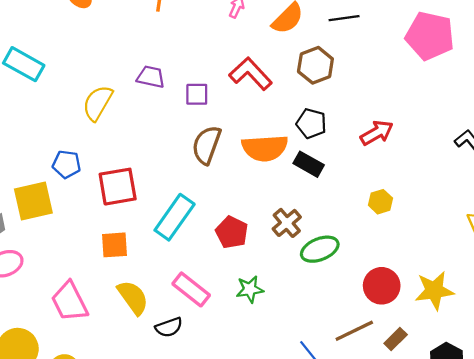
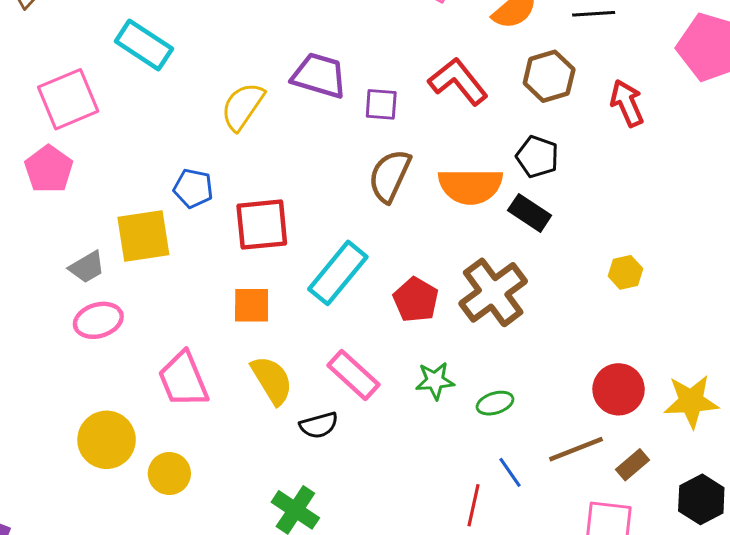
purple trapezoid: (151, 77) -> (319, 76), size x1.4
red arrow: (377, 133) -> (627, 103), moved, turned -88
brown cross: (287, 223) -> (493, 292), size x1.6
green ellipse: (320, 249) -> (495, 403), moved, size x0.7

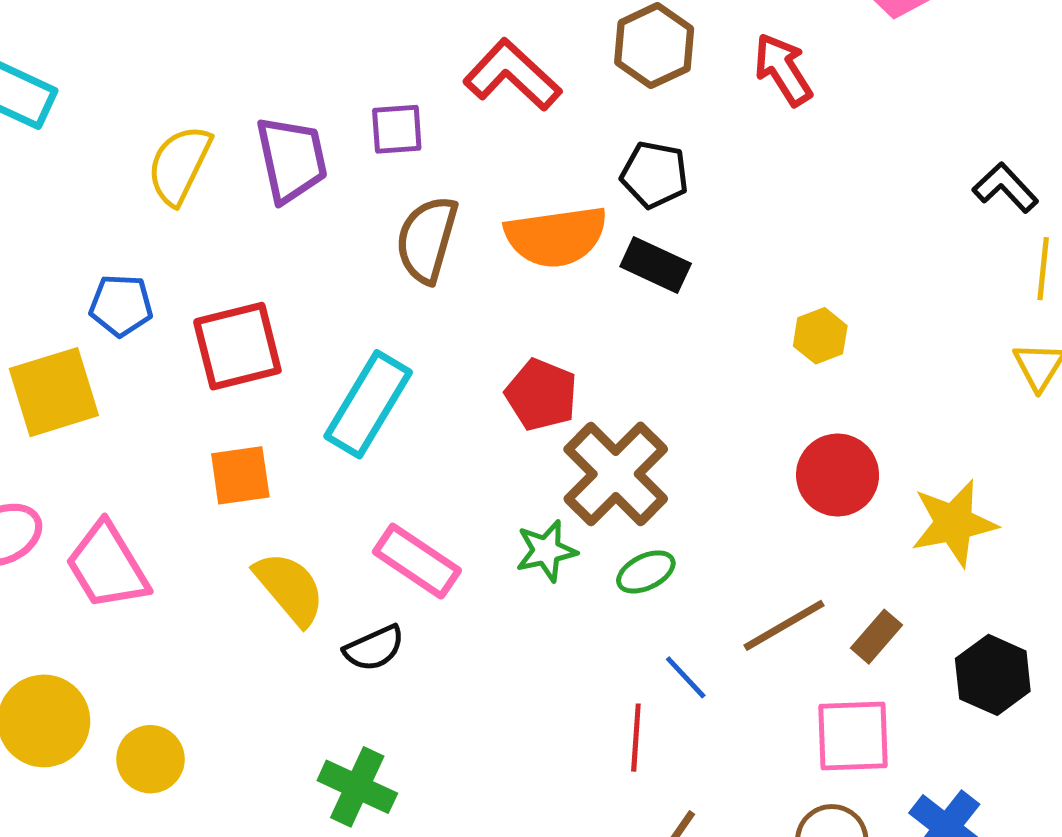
purple trapezoid: (319, 76) -> (292, 159), moved, turned 70
brown cross: (493, 292) -> (616, 474), moved
red pentagon: (416, 300) -> (541, 395), moved
pink trapezoid: (183, 379) -> (107, 566), moved
red circle: (619, 389) -> (838, 475), moved

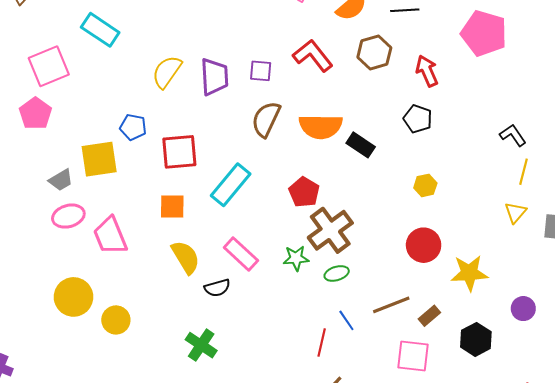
black pentagon: (655, 175) -> (418, 119), moved

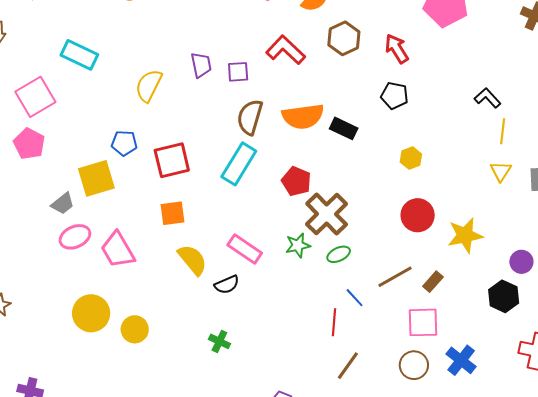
purple trapezoid: (214, 77) -> (201, 65), moved, size x0.7
cyan rectangle: (231, 185) -> (239, 164), moved
black hexagon: (476, 339) -> (504, 296), moved
green cross: (201, 345) -> (219, 341), size x0.7

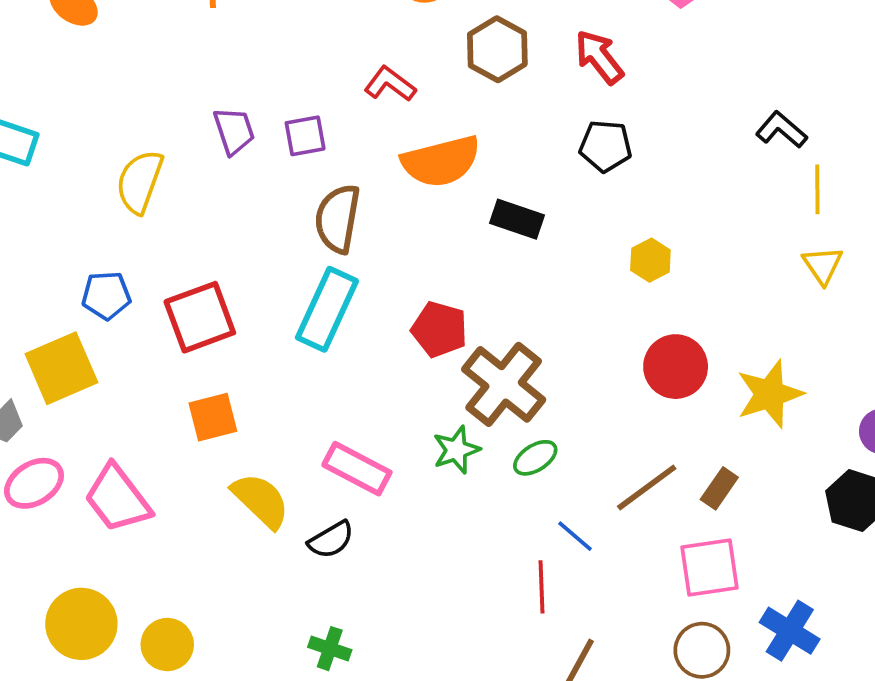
red L-shape: (286, 50) -> (390, 84), size x0.7
orange semicircle: (303, 116) -> (441, 161), moved

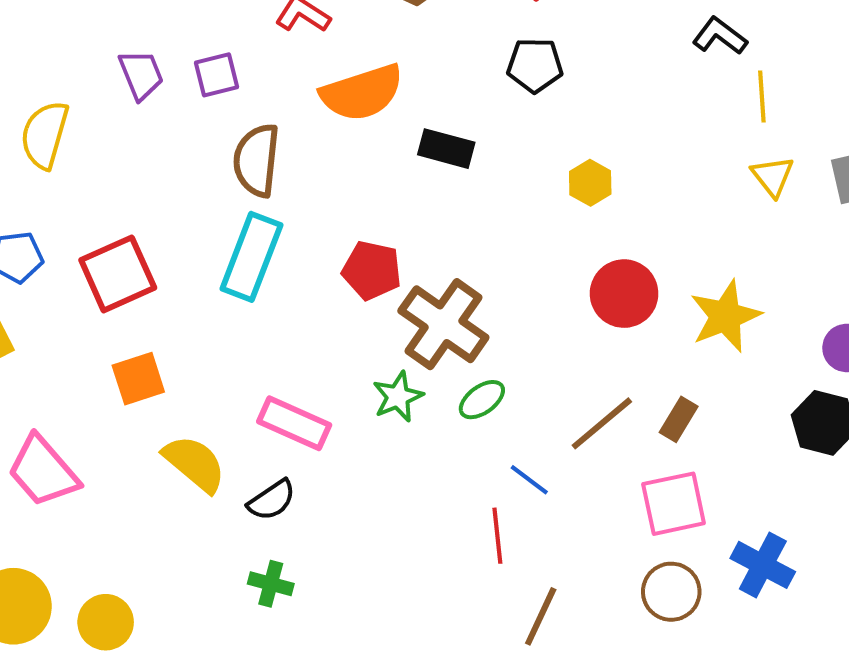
green cross: (330, 649) -> (271, 584), moved

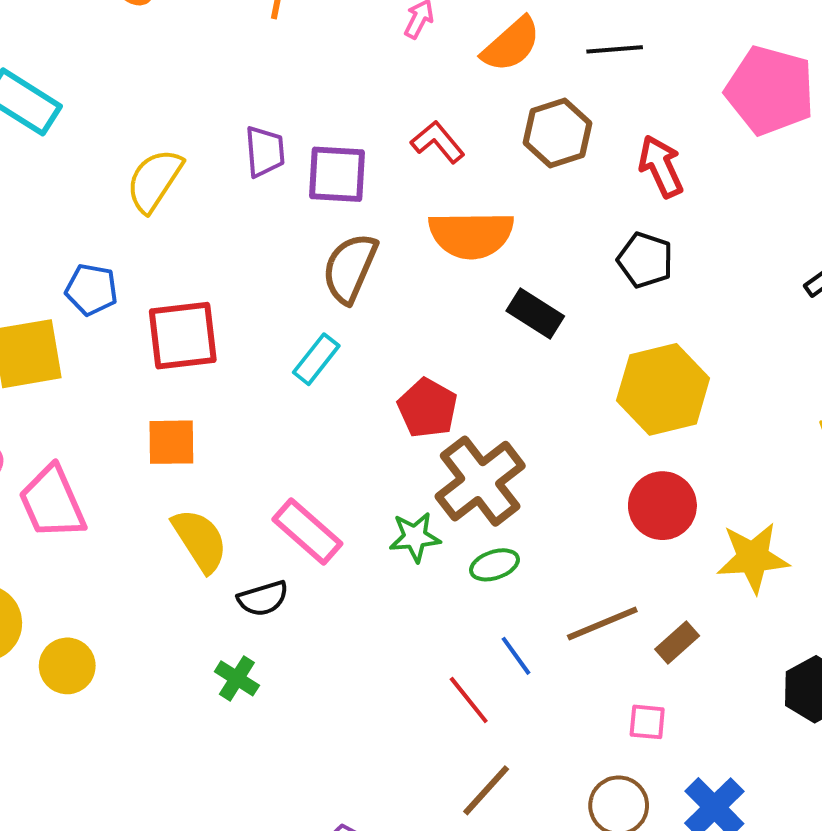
purple square: (217, 75) -> (337, 174), size x1.4
yellow hexagon: (590, 183) -> (663, 389), size x2.0
cyan rectangle: (251, 257) -> (316, 359), size x0.6
pink square: (674, 504) -> (647, 722), size x0.6
red line: (497, 536) -> (469, 700), turned -50

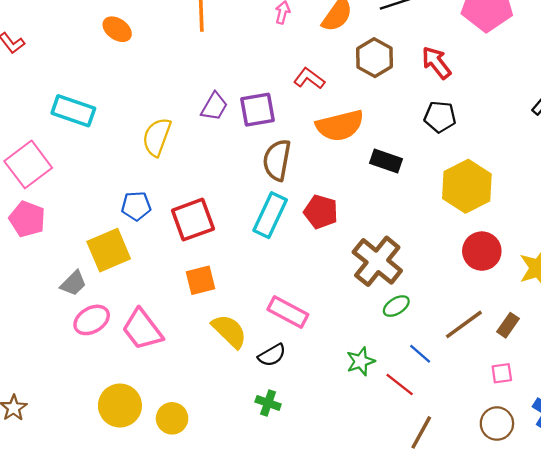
purple trapezoid: (265, 152) -> (214, 106), turned 48
cyan rectangle: (316, 359) -> (270, 215), size x1.5
red pentagon: (428, 408) -> (321, 212), moved
green star: (415, 537) -> (361, 361), moved

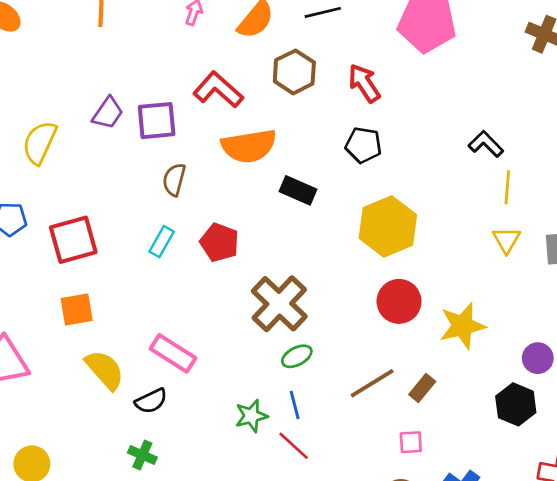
red L-shape: (309, 78) -> (218, 90), size x1.4
brown semicircle: (277, 160) -> (174, 180), size x0.7
cyan rectangle: (270, 215) -> (162, 242), size x0.6
blue line: (420, 354) -> (295, 405), moved, turned 30

